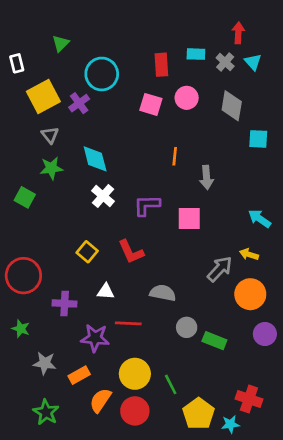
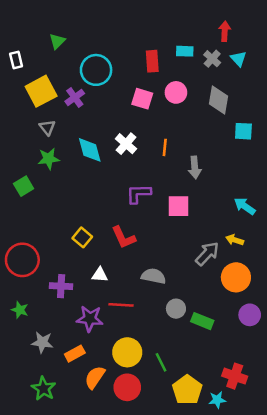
white cross: (103, 196) -> (126, 144), moved
green square: (25, 197) -> (24, 186), turned 30

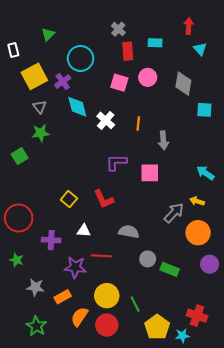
gray cross: (212, 59) -> (118, 29), moved
cyan diamond: (90, 150) -> (77, 107), moved

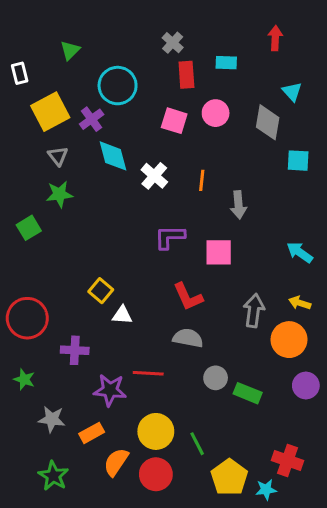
cyan triangle: (200, 49) -> (292, 92), moved
red L-shape: (104, 199) -> (188, 297), moved
yellow arrow: (197, 201) -> (300, 303), moved
gray arrow: (174, 213) -> (254, 311), turned -35
white triangle: (84, 231) -> (122, 315), moved

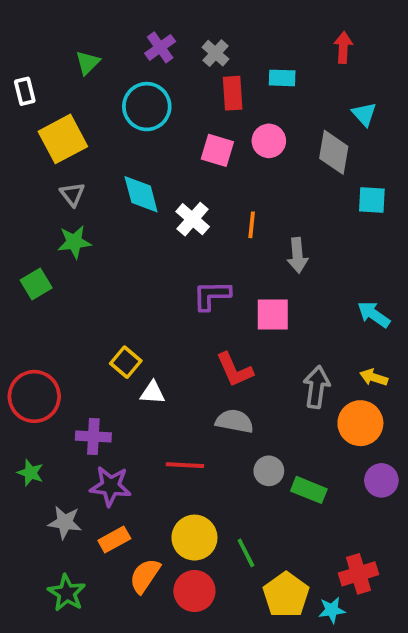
purple cross: (92, 119) -> (160, 47), moved
purple star: (110, 390) -> (111, 486), moved
red cross: (287, 460) -> (358, 574), turned -36

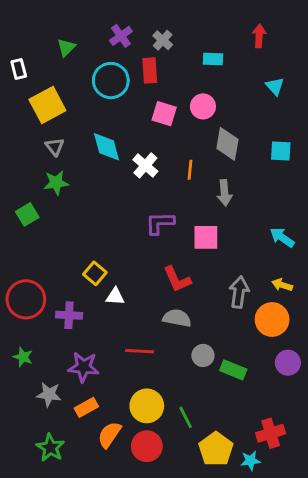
red rectangle: (233, 93) -> (150, 70), moved
gray diamond: (334, 152) -> (227, 144), moved
purple cross: (93, 437) -> (69, 315), moved

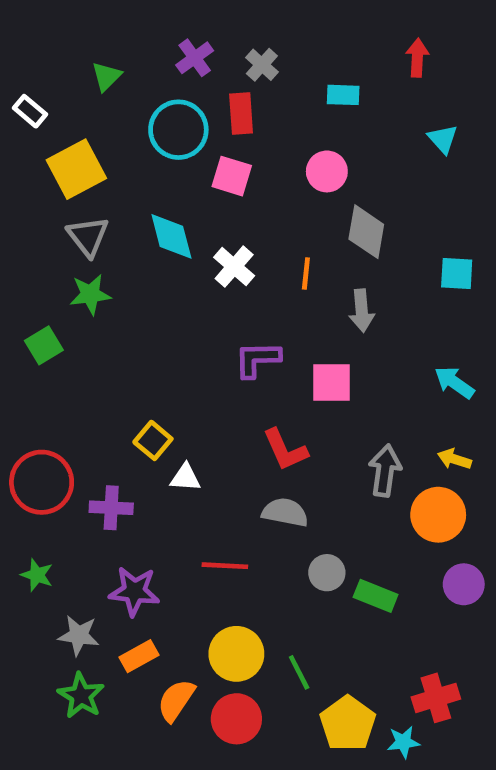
white rectangle: (19, 69) -> (30, 111), turned -36
pink square: (164, 114) -> (232, 176), moved
gray triangle: (55, 147) -> (88, 236), size x1.4
cyan square: (281, 151) -> (457, 273), moved
green star: (50, 448) -> (81, 696), moved

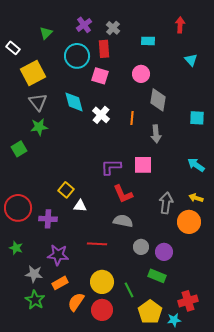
purple L-shape: (257, 359) -> (111, 167), moved
purple circle: (464, 584) -> (164, 252), moved
green rectangle: (376, 596) -> (157, 276), moved

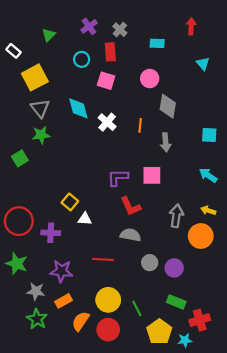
cyan circle: (77, 56) -> (82, 59), size x0.6
cyan square: (197, 118) -> (209, 135), moved
green star: (16, 248) -> (17, 264), size x1.5
green rectangle: (157, 276) -> (176, 302), moved

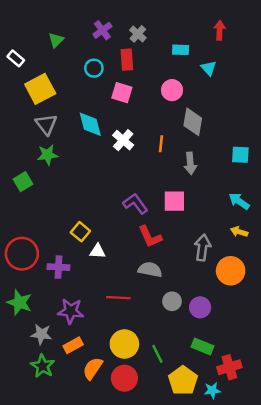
cyan triangle: (203, 64) -> (209, 68), moved
purple L-shape: (118, 177) -> (135, 204), turned 55
yellow arrow: (208, 210) -> (239, 232), moved

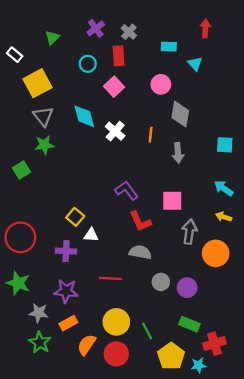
pink square: (122, 93) -> (114, 87), turned 30
pink square: (174, 201) -> (172, 201), moved
purple cross: (58, 267) -> (66, 251), moved

